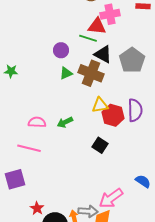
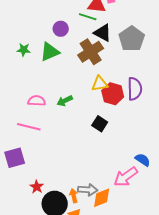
green star: (11, 71) -> (24, 50), moved
green triangle: (66, 73) -> (50, 52), moved, size x1.5
brown cross: (91, 73) -> (91, 52), turned 35
pink arrow: (111, 198) -> (126, 177), moved

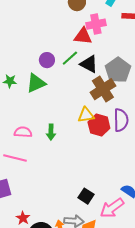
green line: (88, 17) -> (70, 58), moved, turned -60
brown cross: (91, 52) -> (103, 89), moved
green arrow: (65, 101) -> (51, 132), turned -63
black square: (100, 124) -> (86, 196), moved

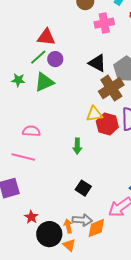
red triangle: (83, 36) -> (46, 37), moved
green line: (70, 58) -> (38, 57), moved
green arrow: (51, 132) -> (77, 146), moved
black square: (86, 196) -> (83, 188), moved

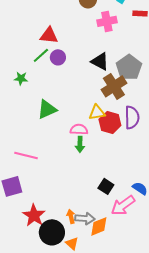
green triangle: (44, 82) -> (47, 109), moved
pink semicircle: (31, 131) -> (79, 129), moved
black square: (83, 188) -> (106, 186), moved
red star: (31, 217) -> (34, 215), size x1.6
orange arrow: (68, 226) -> (71, 216), moved

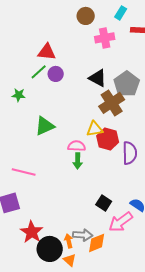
purple semicircle: (132, 117) -> (130, 153), moved
orange arrow: (71, 216) -> (69, 241), moved

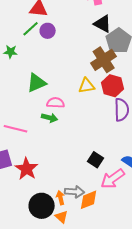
black triangle: (98, 78) -> (103, 24), moved
red hexagon: (108, 139) -> (113, 86), moved
pink semicircle: (77, 146) -> (56, 103), moved
green arrow: (78, 161) -> (50, 118), moved, turned -77
red star: (32, 232) -> (27, 169), moved

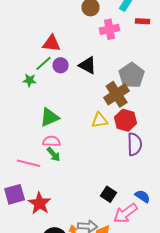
black triangle: (103, 24) -> (88, 65), moved
green star: (11, 52) -> (30, 80), moved
pink semicircle: (56, 103) -> (52, 141), moved
green arrow: (50, 118) -> (54, 154), moved, turned 35

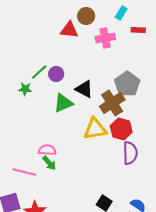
red triangle: (52, 43) -> (69, 30), moved
black triangle: (88, 65) -> (84, 89), moved
green triangle: (50, 117) -> (63, 103), moved
yellow triangle: (100, 120) -> (95, 129), size x1.4

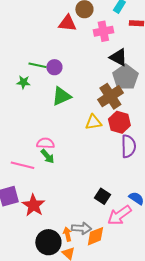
green line: (39, 72) -> (37, 65), turned 54
black triangle: (84, 89) -> (118, 57), moved
yellow triangle: (95, 129) -> (93, 122), size x0.7

